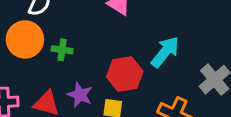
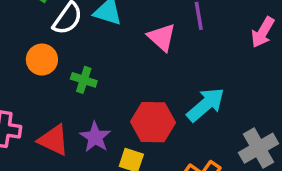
orange circle: (25, 39) -> (42, 60), size x0.7

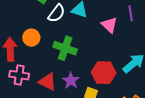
orange circle: (42, 60) -> (31, 38), moved
green cross: (84, 80) -> (65, 48), size x1.6

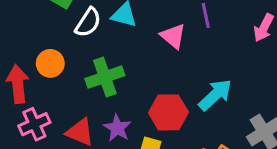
green cross: (65, 48) -> (105, 77), turned -35
pink cross: (19, 75) -> (34, 124), turned -30

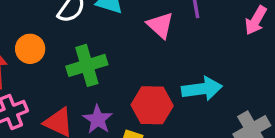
cyan arrow: (215, 95) -> (202, 89), turned 33

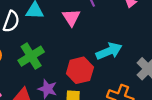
pink triangle: (160, 25) -> (71, 18), turned 30

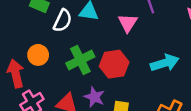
red hexagon: (80, 70) -> (114, 64), moved

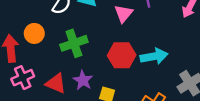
red hexagon: (114, 64) -> (122, 55), moved

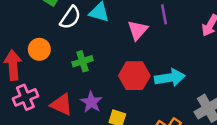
green cross: (74, 43) -> (82, 61), size x0.7

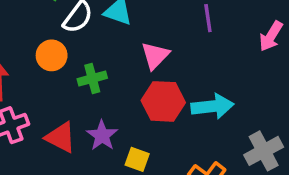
pink triangle: (138, 30) -> (155, 55), moved
orange circle: (39, 49) -> (52, 55), moved

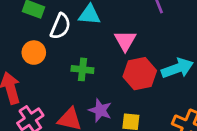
orange circle: (52, 55) -> (34, 53), moved
green cross: (92, 78) -> (82, 69), turned 35

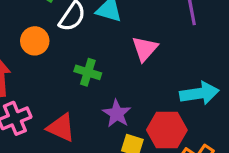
red hexagon: (140, 74) -> (167, 130), moved
purple star: (100, 110) -> (117, 114), moved

